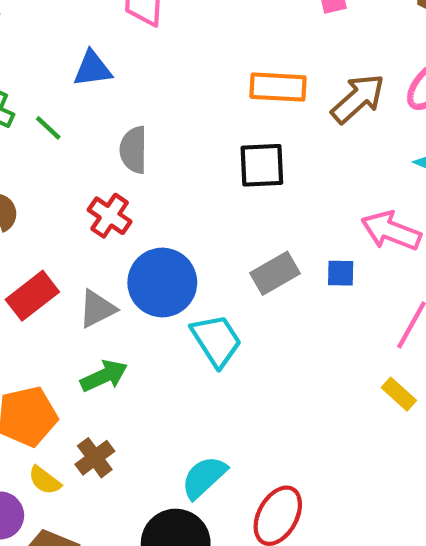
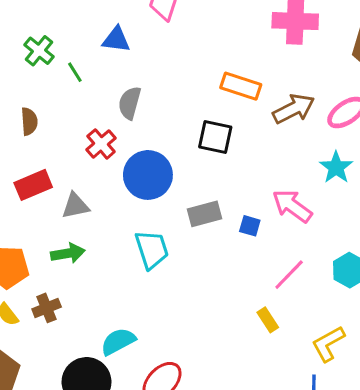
blue circle: (162, 283) -> (148, 175), moved

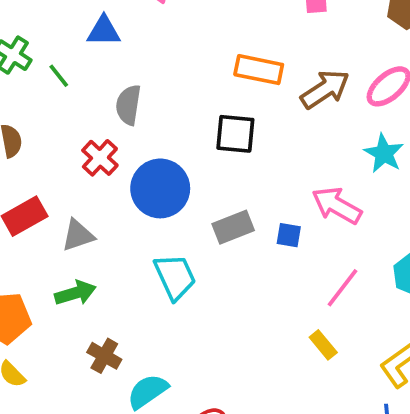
brown cross: (47, 308) -> (104, 356), moved, turned -32

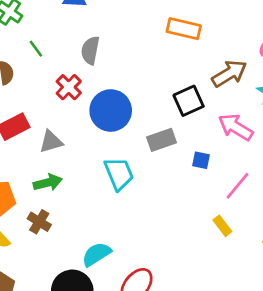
green line: (59, 76) -> (36, 49), moved
brown arrow: (325, 89) -> (229, 74), moved
black square: (235, 134) -> (189, 101), moved, turned -32
blue square: (289, 235) -> (201, 160), moved
brown cross: (104, 356) -> (39, 222), moved

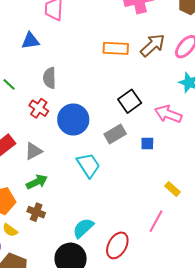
brown arrow: (229, 74) -> (153, 45), moved
pink line: (238, 186) -> (156, 221), moved

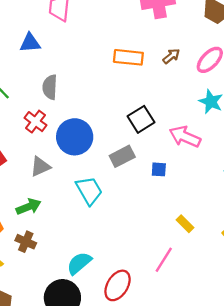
brown arrow: (153, 45) -> (171, 56), size x0.6
gray triangle: (33, 151) -> (40, 167), moved

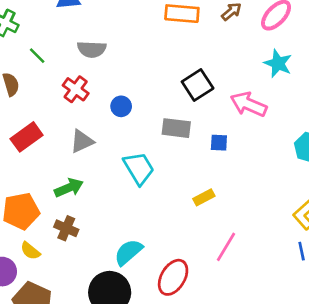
gray semicircle: (50, 87) -> (92, 49), turned -90
blue circle: (75, 137) -> (121, 106), size x0.5
gray rectangle: (122, 156) -> (176, 128), turned 35
yellow rectangle: (185, 224) -> (204, 197), moved, turned -72

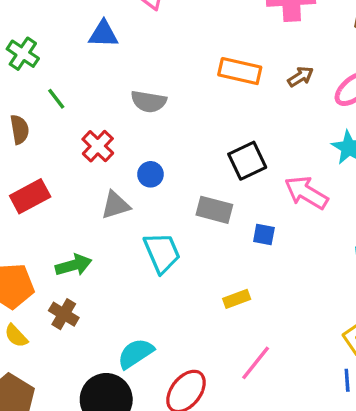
gray semicircle: (92, 49) -> (149, 101), moved
gray triangle: (82, 141) -> (115, 205), moved

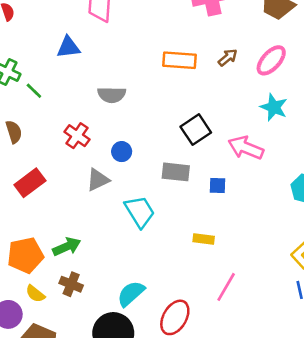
green line: (56, 99) -> (34, 91), moved
green arrow: (74, 265) -> (67, 247), moved
yellow rectangle: (237, 299) -> (204, 239), turned 36
brown cross: (64, 314) -> (71, 284), moved

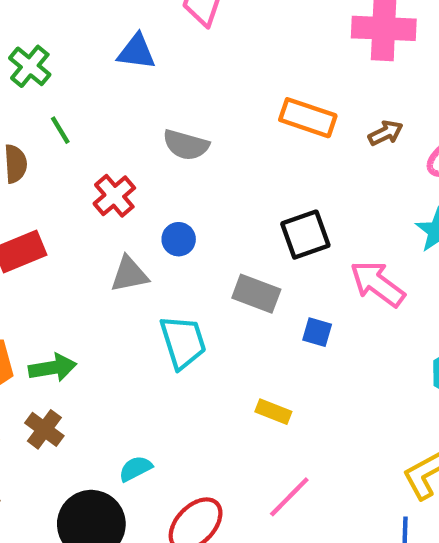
green line: (34, 91) -> (60, 130), moved
cyan semicircle: (131, 294) -> (135, 469), size x0.7

